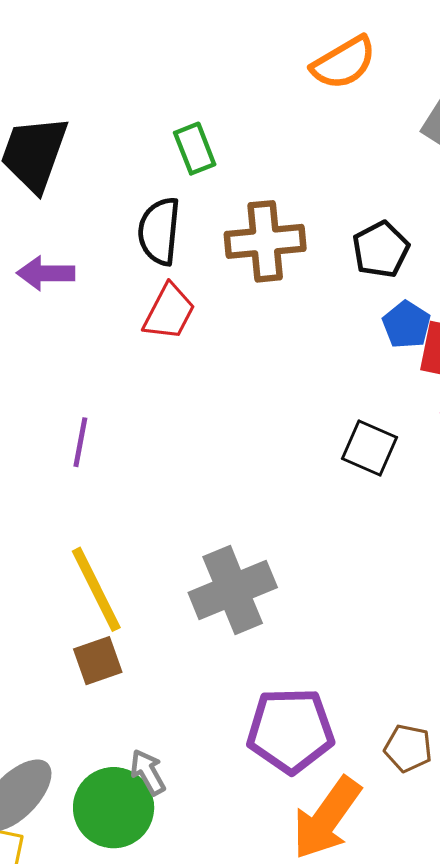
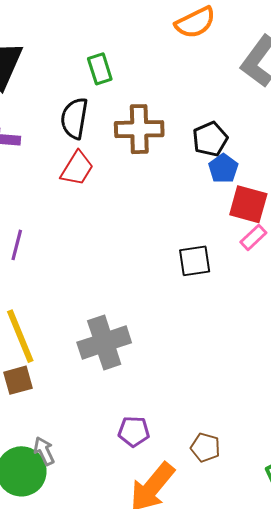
blue pentagon: (407, 325) -> (223, 169), moved
black square: (370, 448) -> (195, 261), turned -36
purple pentagon: (290, 730) -> (134, 431), size x0.6

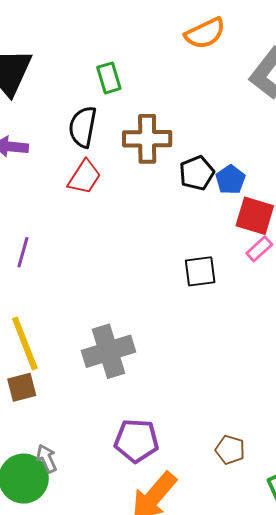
black pentagon: (210, 139) -> (197, 173), moved
purple pentagon: (134, 431) -> (136, 441), size x1.4
brown pentagon: (205, 448) -> (230, 450), moved

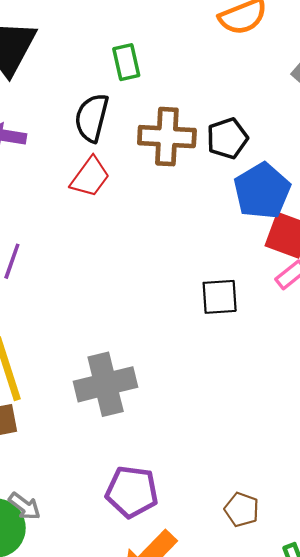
black pentagon: (197, 173) -> (227, 138), moved
blue pentagon: (230, 180) -> (262, 191), size x1.6
gray arrow: (47, 459) -> (25, 506), turned 148

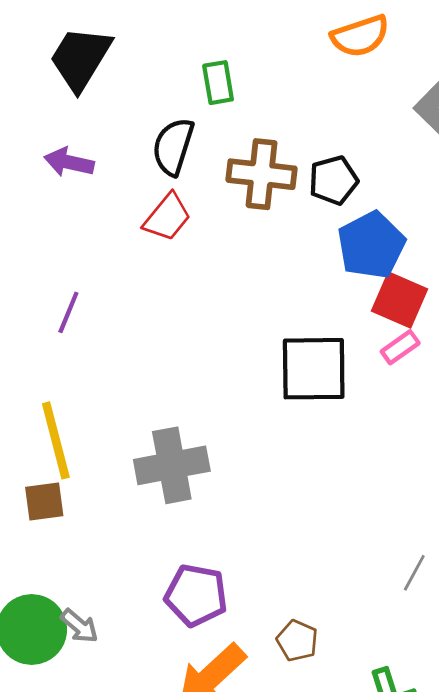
black square: (220, 297) -> (314, 369), size x1.6
gray arrow: (25, 506) -> (79, 626), moved
brown pentagon: (242, 510) -> (297, 641), moved

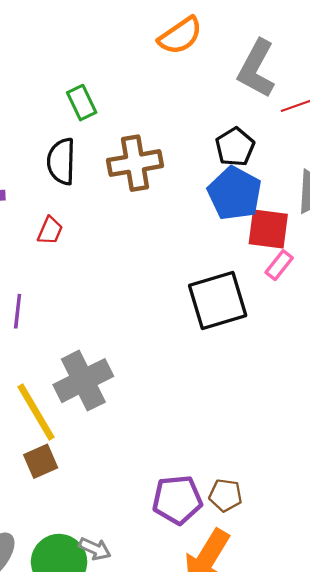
black pentagon: (333, 180) -> (235, 147), moved
red trapezoid: (167, 217) -> (50, 231), moved, size x0.7
gray cross: (172, 465) -> (83, 381), moved
brown pentagon: (297, 641) -> (225, 495), moved

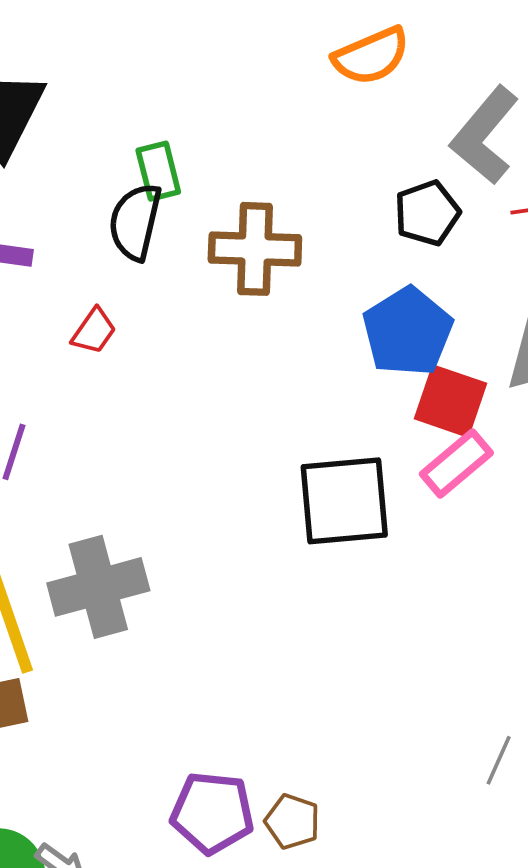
green rectangle: (82, 103) -> (158, 171), moved
black pentagon: (235, 147) -> (427, 213), moved
pink rectangle: (279, 265) -> (456, 464), size x1.4

